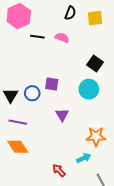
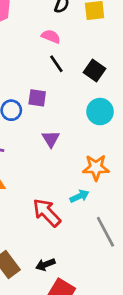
black line: (37, 37) -> (56, 64), moved, turned 48
cyan circle: (89, 89) -> (100, 112), moved
red arrow: (59, 170) -> (47, 213), size x1.6

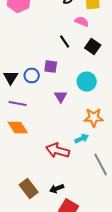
pink semicircle: (51, 36) -> (82, 22), moved
cyan circle: (100, 112) -> (87, 82), moved
red arrow: (47, 213) -> (58, 150), turned -30

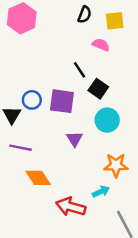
black square: (93, 46) -> (98, 89), moved
purple square: (51, 66) -> (62, 101), size x1.5
blue circle: (32, 76) -> (32, 100), moved
orange diamond: (18, 128) -> (38, 178), moved

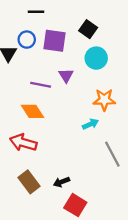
black line: (80, 70) -> (36, 12), moved, turned -56
purple line: (21, 148) -> (41, 85), moved
red arrow: (71, 207) -> (23, 143), moved

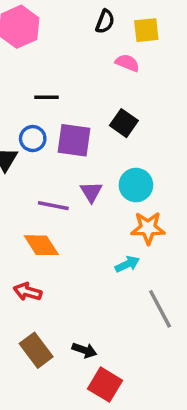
cyan circle: (96, 58) -> (136, 185), moved
red arrow: (23, 143) -> (28, 292), size x0.7
black arrow: (61, 182) -> (84, 350), turned -140

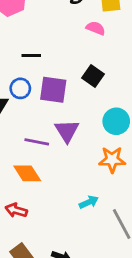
cyan circle: (136, 185) -> (116, 121), moved
purple triangle: (91, 192) -> (67, 131), size x1.4
cyan arrow: (127, 264) -> (89, 202), moved

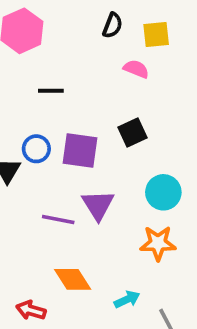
black line: (31, 56) -> (51, 91), moved
black square: (93, 76) -> (133, 132), turned 30
orange diamond: (27, 173) -> (73, 279), moved

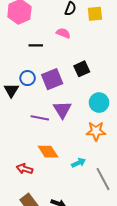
pink semicircle: (136, 69) -> (63, 33), moved
purple square: (80, 151) -> (52, 79), turned -30

